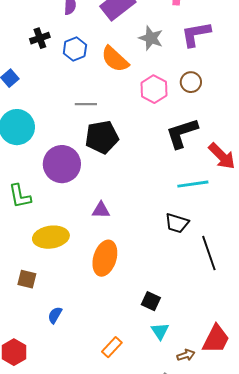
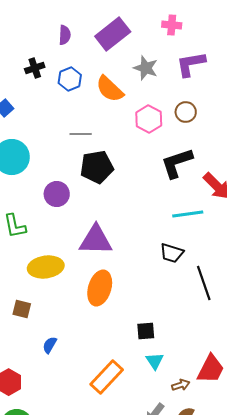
purple circle: (62, 164) -> (57, 194), size x0.7
purple triangle: (101, 210) -> (96, 240), size x1.8
black square: (151, 301) -> (146, 331), turned -30
orange rectangle: (112, 347) -> (107, 377), size x1.6

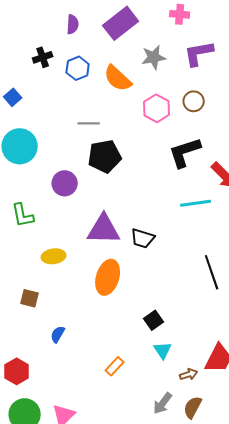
gray star: (146, 68) -> (154, 57), turned -30
black trapezoid: (172, 253) -> (143, 238), moved
yellow ellipse: (46, 267) -> (54, 256), size x0.7
black square: (146, 331) -> (154, 320), turned -30
orange rectangle: (107, 377) -> (115, 366), size x0.6

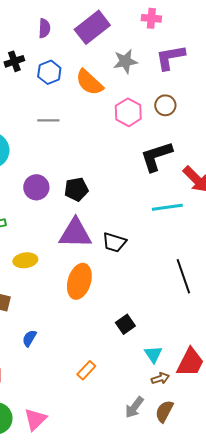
gray line: (89, 123) -> (48, 120), moved
black pentagon: (105, 156) -> (76, 189), moved, size x0.7
cyan triangle: (163, 350) -> (153, 354), moved

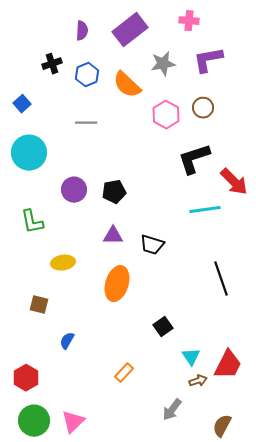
purple triangle: (75, 233) -> (113, 236), size x0.6
brown semicircle: (164, 411) -> (222, 426), moved

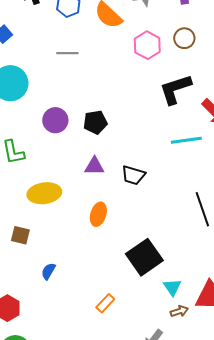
yellow ellipse: (63, 263) -> (44, 193), size x1.4
orange ellipse: (117, 284) -> (98, 214), size x0.7
black square: (163, 327) -> (144, 257), size x1.8

